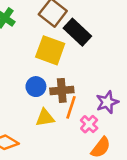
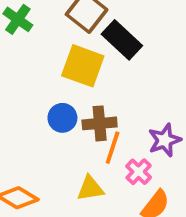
yellow triangle: (45, 118) -> (90, 188), moved

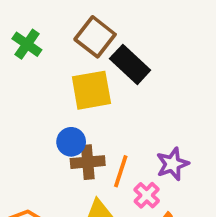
yellow square: (83, 66) -> (91, 90), turned -30
brown cross: (100, 123) -> (88, 162), moved

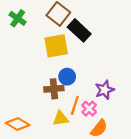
blue circle: (71, 142) -> (67, 77), moved
orange line: (121, 171) -> (75, 105), moved

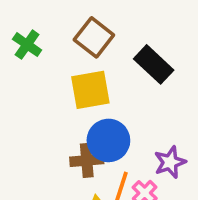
black rectangle: (79, 30) -> (154, 64), moved
blue circle: (67, 77) -> (108, 140), size x1.5

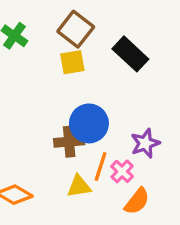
yellow square: (90, 90) -> (72, 62), moved, size x0.7

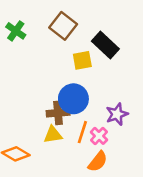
yellow square: (72, 62) -> (82, 60), moved
yellow triangle: (79, 186) -> (53, 135), moved
orange semicircle: (137, 201) -> (98, 162), moved

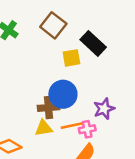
orange line: (82, 132) -> (71, 126), turned 60
pink cross: (99, 136) -> (87, 129), turned 35

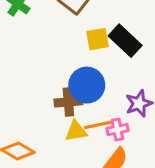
black rectangle: (93, 43) -> (125, 41), moved
yellow triangle: (44, 128) -> (76, 131), moved

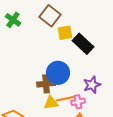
yellow square: (98, 39) -> (65, 33), moved

